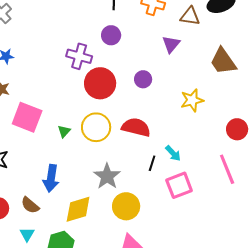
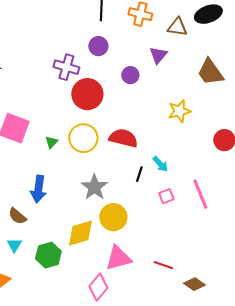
purple circle: (143, 79) -> (130, 75), moved
pink line: (227, 169) -> (200, 194), moved
pink square: (179, 185) -> (166, 196), size x0.6
yellow diamond: (78, 209) -> (80, 233), moved

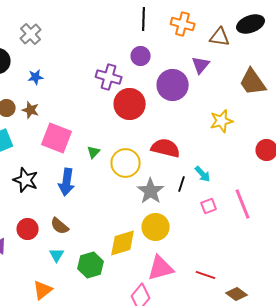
purple circle: (130, 75) -> (173, 85), size x1.8
yellow circle: (83, 138) -> (126, 163), moved
gray star: (94, 187) -> (151, 191), moved
blue arrow: (38, 189) -> (67, 182), moved

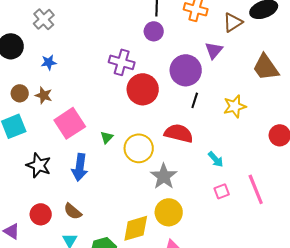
brown triangle: (220, 37) -> (233, 22), turned -40
purple circle: (141, 56) -> (154, 31), moved
pink square: (57, 138) -> (70, 123), turned 36
black line: (182, 184) -> (195, 100), moved

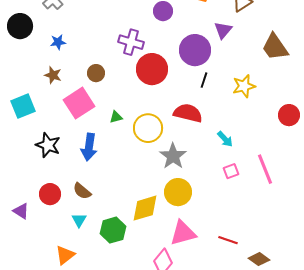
brown circle: (20, 93) -> (96, 73), moved
green triangle: (107, 137) -> (116, 117), turned 32

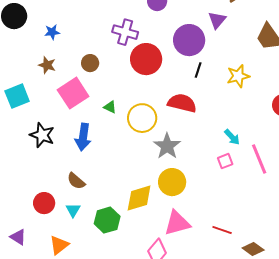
green triangle: (116, 117) -> (110, 107), turned 40
cyan arrow: (225, 139) -> (232, 137), moved
red circle: (50, 194) -> (44, 203), moved
purple triangle: (21, 211) -> (18, 237), moved

